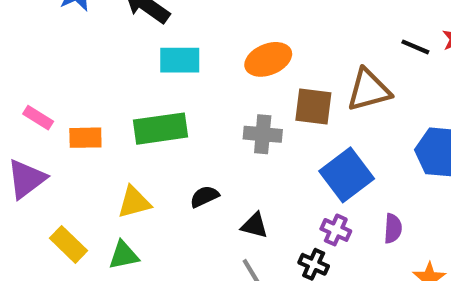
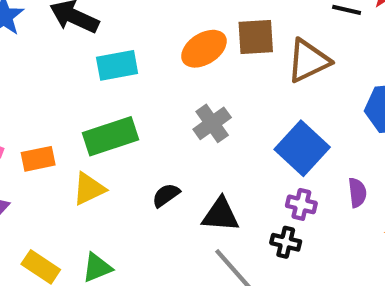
brown square: (313, 107) -> (256, 37), moved
gray cross: (263, 134) -> (212, 123), turned -30
yellow triangle: (134, 202) -> (89, 189), moved
black triangle: (255, 225) -> (221, 215), size x1.4

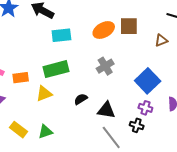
brown triangle: (308, 61) -> (161, 40), moved, size x0.6

